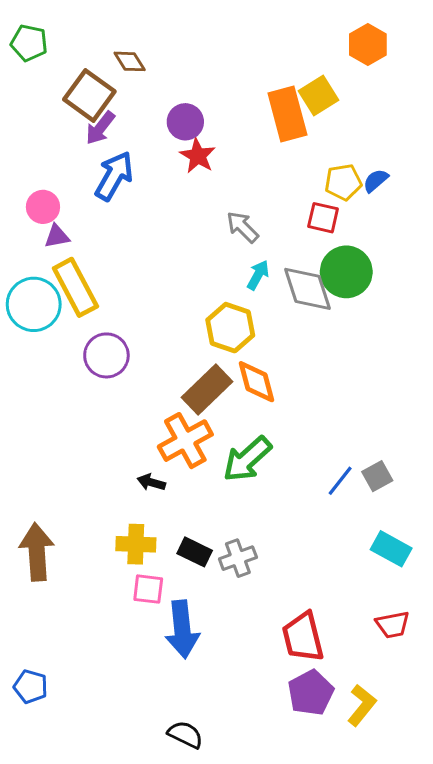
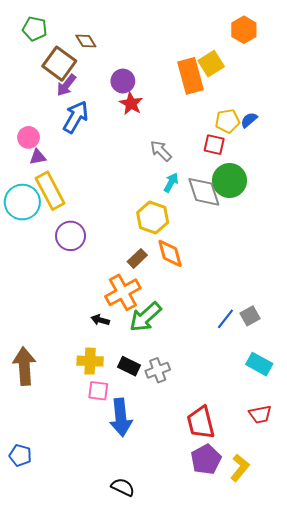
green pentagon: (29, 43) -> (35, 29), moved
brown rectangle: (207, 389) -> (137, 258), size x0.6
green arrow: (247, 459) -> (145, 317), moved

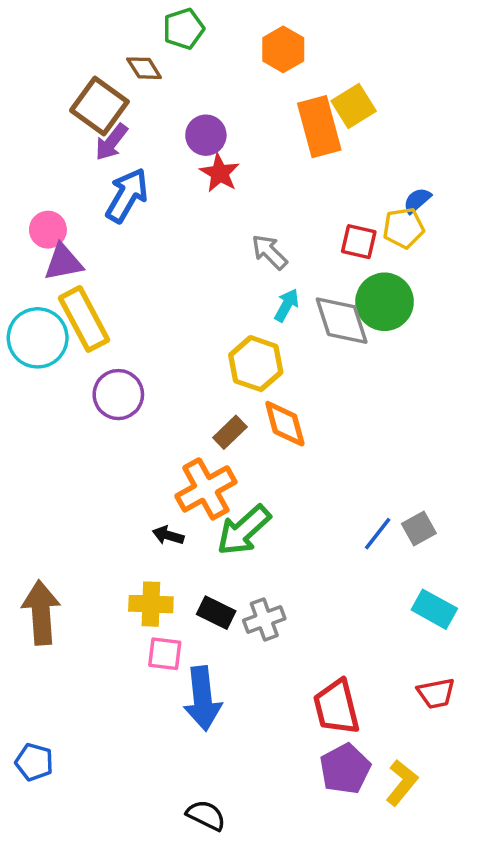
green pentagon: (35, 29) -> (184, 29), moved, turned -30
orange hexagon: (244, 30) -> (283, 49), moved
yellow pentagon: (227, 121) -> (403, 228), moved
purple triangle: (38, 157) -> (63, 262), size x1.4

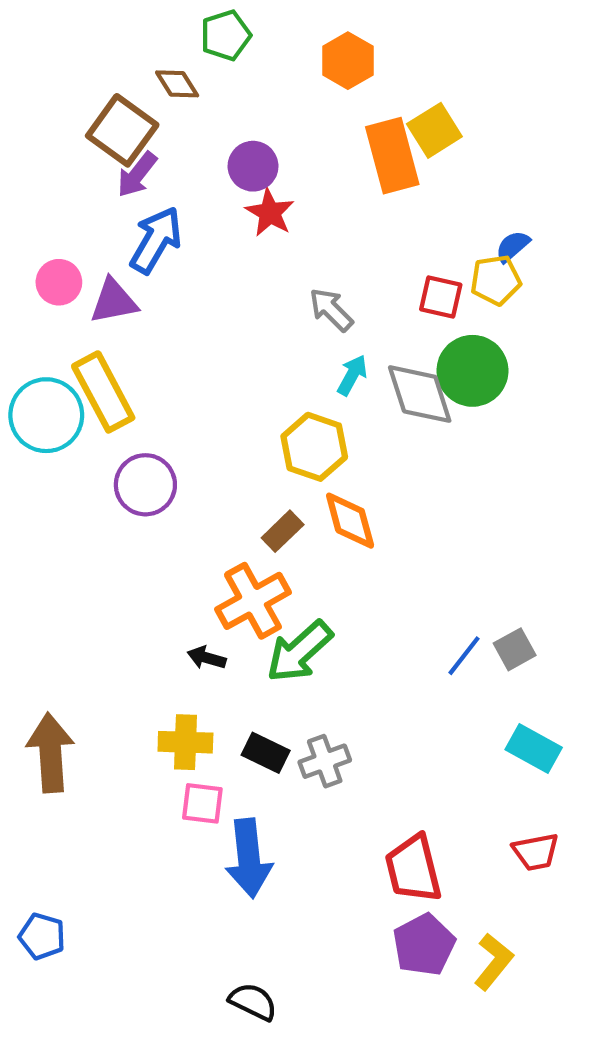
purple triangle: (63, 262) -> (114, 301), moved

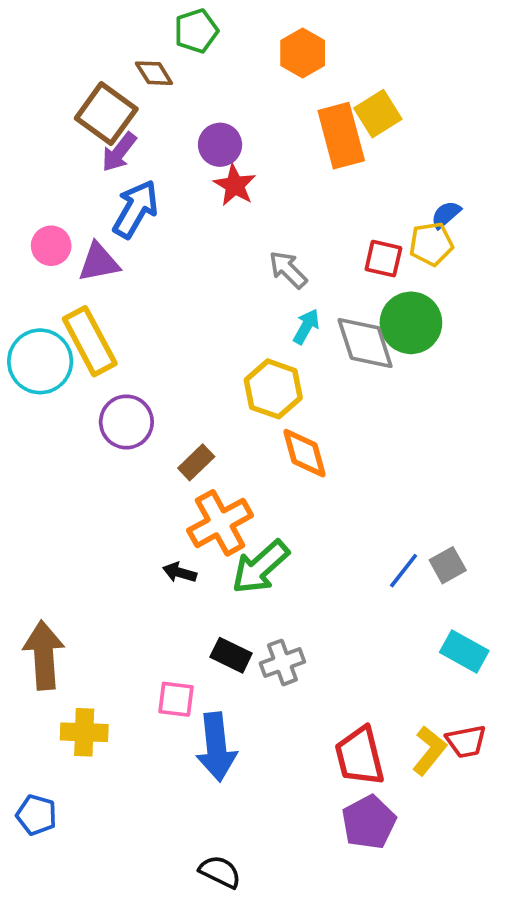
brown rectangle: (283, 531) -> (196, 462), moved
yellow cross: (185, 742) -> (84, 732), moved
yellow L-shape: (494, 962) -> (429, 751), moved

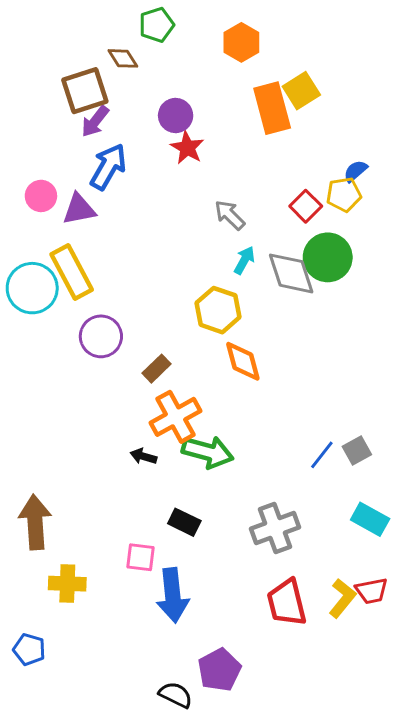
brown square: (106, 114) -> (85, 91), turned 36
red square: (383, 259) -> (306, 206), turned 32
green arrow: (260, 567) -> (208, 452), turned -123
gray cross: (282, 662) -> (275, 528), moved, size x1.4
purple pentagon: (369, 822) -> (219, 670), moved

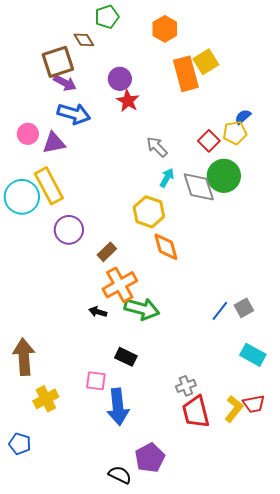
purple arrow: (95, 121) -> (65, 83), turned -100
blue arrow: (108, 167) -> (74, 114), turned 76
gray cross: (275, 528) -> (186, 386), moved, size x0.6
yellow cross: (67, 584) -> (46, 399), turned -30

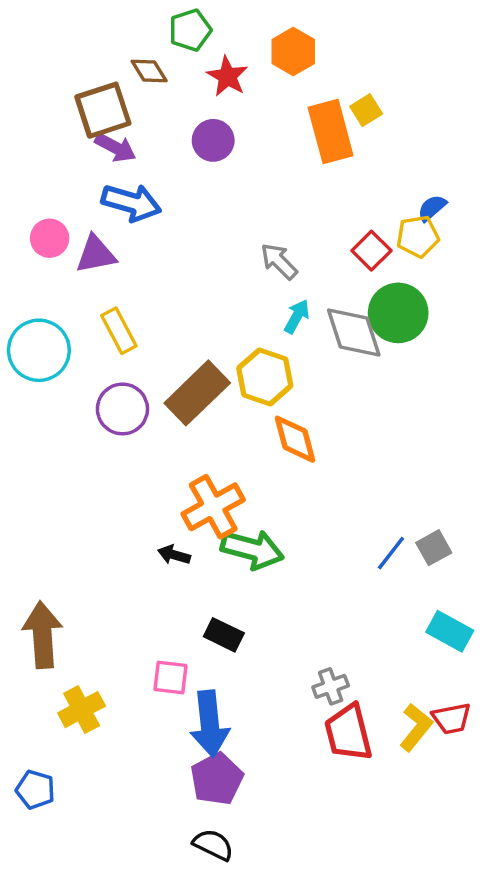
yellow square: (206, 62) -> (366, 110), size x0.7
red star: (128, 101) -> (227, 76), moved
yellow rectangle: (49, 186) -> (119, 331), moved, size x0.7
brown rectangle: (107, 252) -> (197, 393), moved, size x1.8
purple pentagon: (150, 458) -> (217, 779), moved

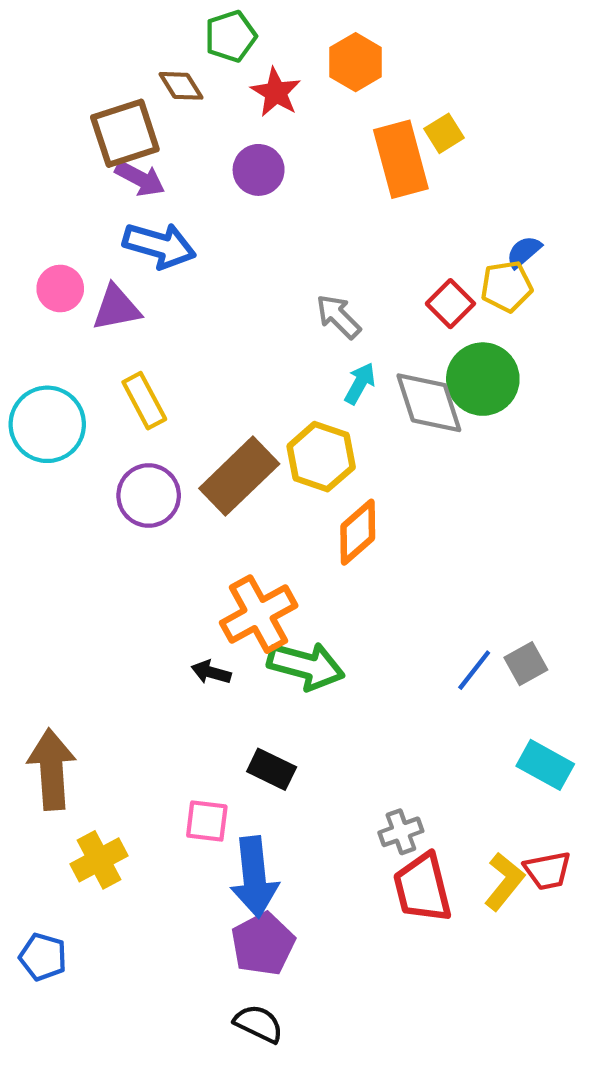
orange diamond: (295, 439) -> (358, 532), turned 64

